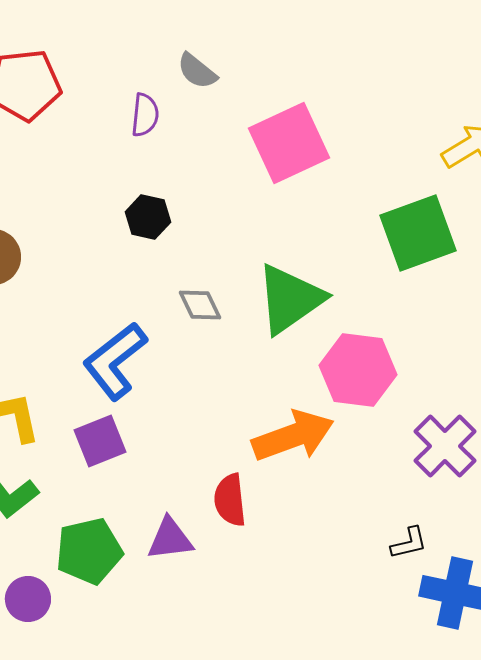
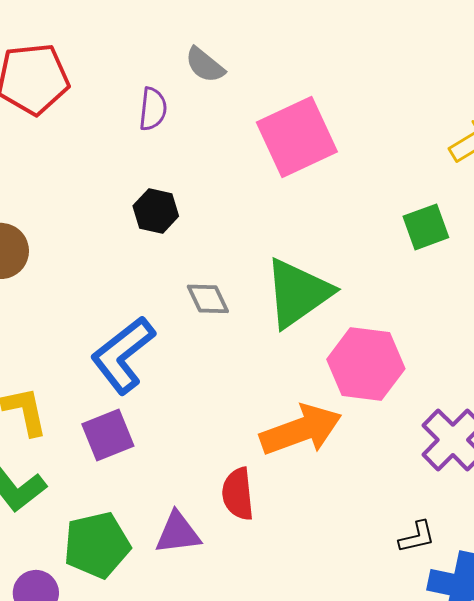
green square: (418, 233) -> (426, 227), size x0.6

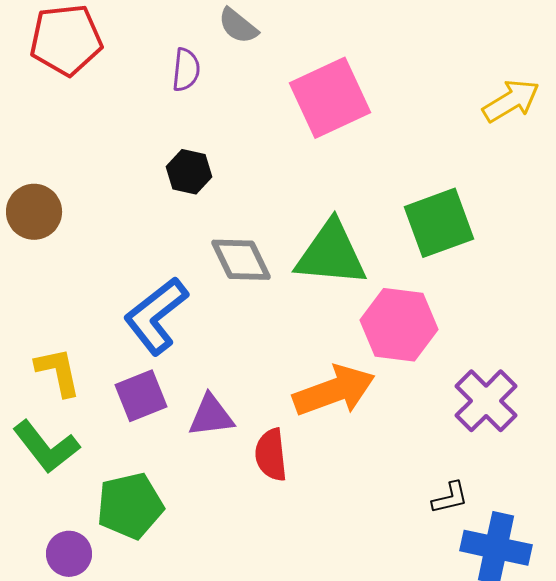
green square: (426, 227) -> (439, 223), moved, size x1.5
green triangle: (298, 293) -> (331, 254), turned 40
gray diamond: (208, 299) -> (241, 260), size x1.4
purple triangle: (178, 533) -> (211, 416), moved

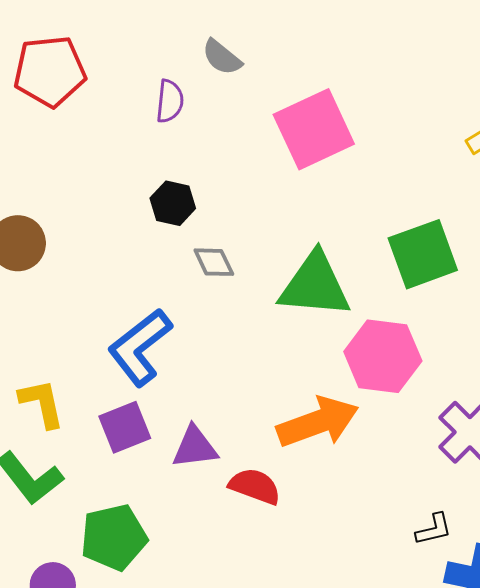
gray diamond: (241, 260) -> (214, 262), moved, size x0.7
red semicircle: (271, 455) -> (255, 486), turned 116

